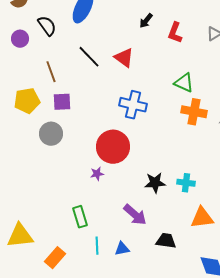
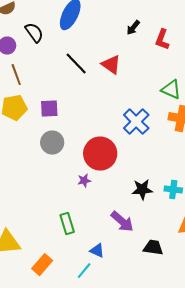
brown line: (51, 72) -> (16, 75), moved
blue cross: (133, 105) -> (136, 122), moved, turned 32
gray circle: (51, 134) -> (52, 143), moved
cyan line: (97, 246) -> (84, 271), moved, turned 42
blue triangle: (122, 249) -> (97, 251), moved, turned 35

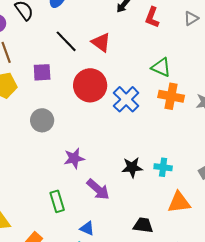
purple square: (49, 109) -> (42, 72), moved
red circle: (100, 154) -> (90, 85), moved
purple star: (84, 181) -> (74, 158), size x1.5
purple arrow: (122, 222) -> (98, 189), moved

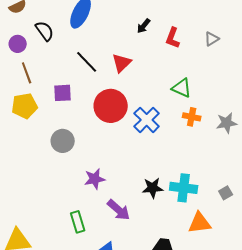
red triangle: (101, 42) -> (122, 63), turned 40
orange cross: (171, 96) -> (192, 117), size x0.7
cyan cross: (163, 167) -> (184, 188), size x1.5

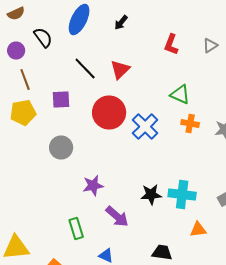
black arrow: (144, 26) -> (121, 22), moved
orange triangle: (200, 223) -> (198, 230), size x0.7

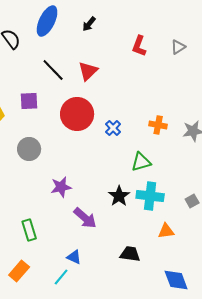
green triangle: (180, 94) -> (141, 162), moved, turned -40
blue cross: (145, 126) -> (113, 128), size x0.6
black star: (151, 194) -> (119, 196), turned -30
green rectangle: (76, 228) -> (29, 230), moved

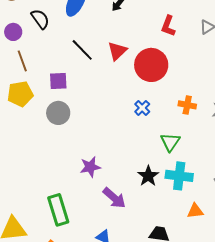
red circle: (77, 114) -> (151, 65), moved
gray circle: (29, 149) -> (58, 113), moved
green triangle: (141, 162) -> (170, 142), turned -40
green rectangle: (29, 230) -> (58, 210), size x1.4

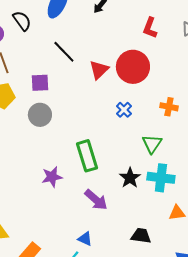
red triangle: (117, 51) -> (99, 70), moved
purple star: (90, 167) -> (52, 177), moved
green rectangle: (58, 210) -> (87, 156), moved

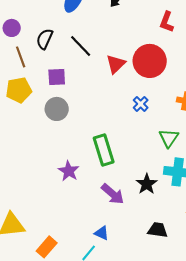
black semicircle: (22, 21) -> (45, 39), moved, turned -120
purple star: (52, 177) -> (69, 171), turned -30
black star: (130, 178) -> (147, 184), moved

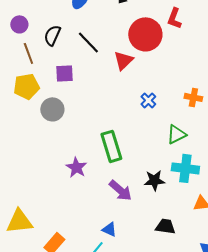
red circle: (150, 61) -> (145, 34), moved
gray circle: (57, 109) -> (52, 109), moved
green triangle: (169, 138) -> (176, 134), turned 30
black star: (147, 184) -> (154, 180), turned 30

